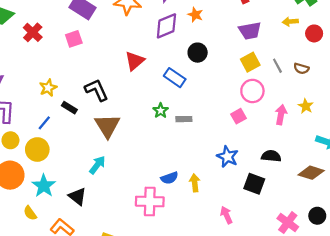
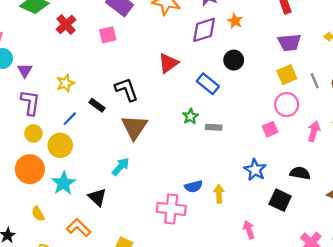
yellow star: (48, 88) -> (65, 83), moved
yellow semicircle: (30, 213) -> (38, 214), moved

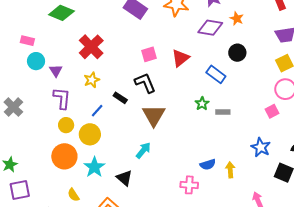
red cross: (66, 25) -> (91, 47), moved, size x1.4
purple diamond: (204, 30) -> (210, 28), turned 30
pink square: (108, 35) -> (149, 54), moved
pink cross: (171, 209) -> (189, 185), size x0.7

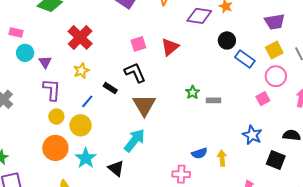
blue rectangle: (216, 74) -> (245, 59), moved
cyan arrow: (143, 150) -> (135, 140), size x1.4

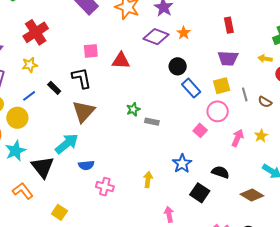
red triangle: (170, 47) -> (121, 61), turned 30
pink square: (263, 99) -> (200, 130), turned -32
blue semicircle: (199, 153) -> (86, 165), moved
black triangle: (116, 168) -> (43, 167), size x1.4

